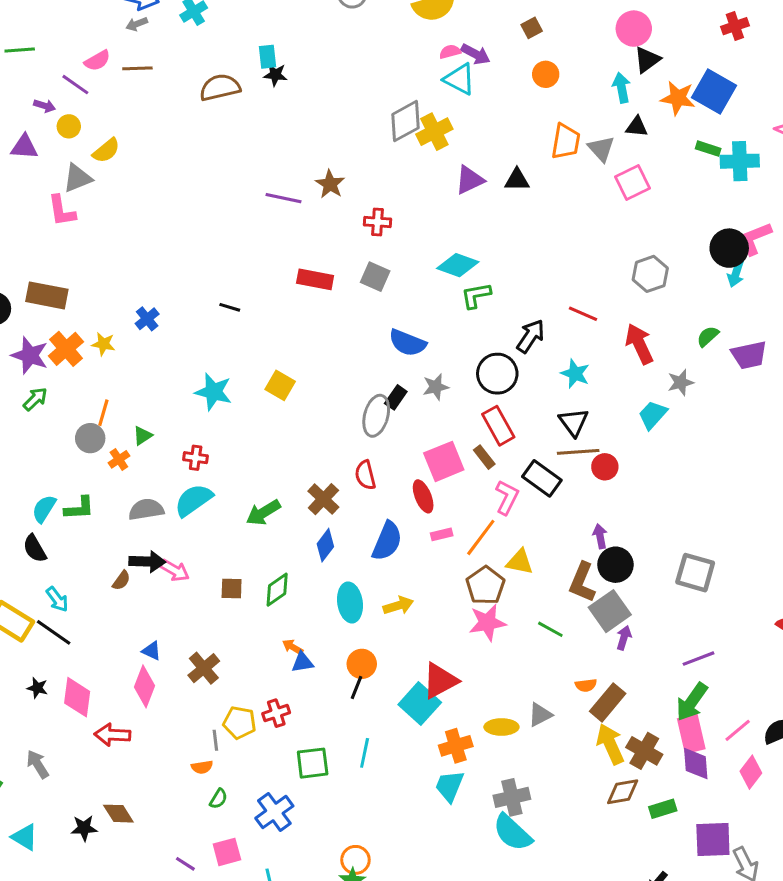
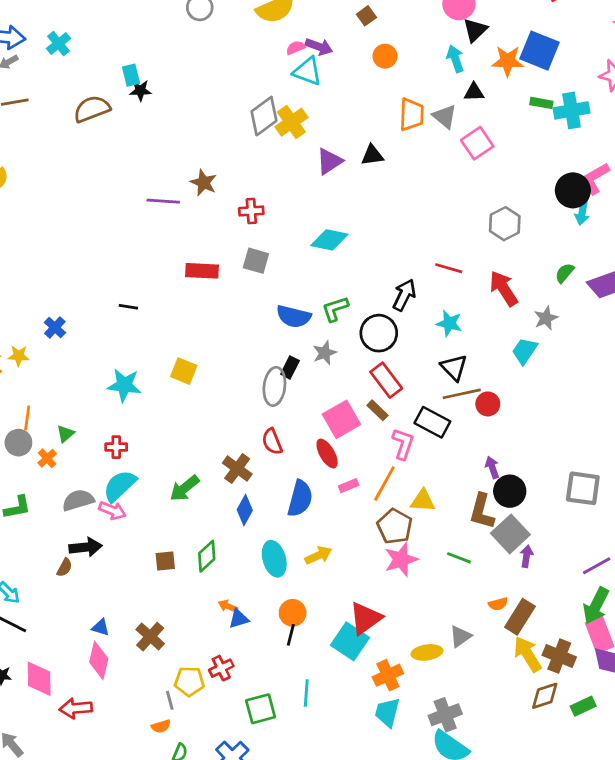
green L-shape: (476, 295) -> (335, 309), moved
pink arrow: (175, 570) -> (112, 510), moved

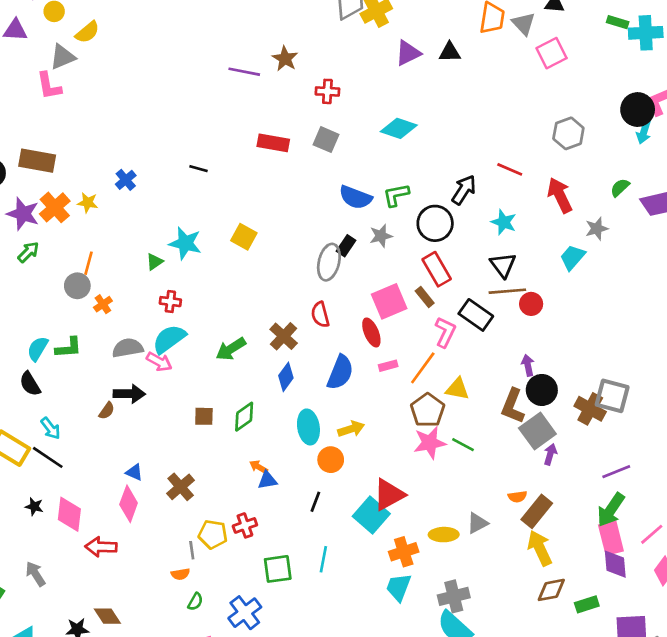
green triangle: (65, 434) -> (155, 262), moved
green line: (459, 558) -> (463, 445), moved
orange circle: (293, 613) -> (331, 460), moved
brown cross: (559, 656) -> (590, 409), moved

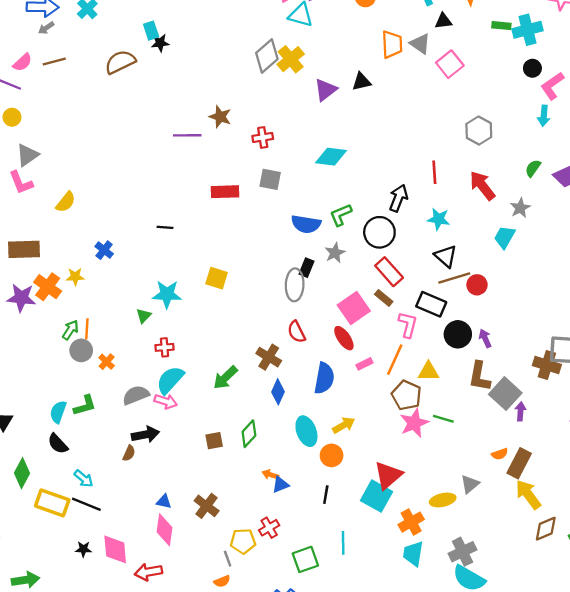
yellow semicircle: (87, 32) -> (66, 202), moved
black circle: (638, 110) -> (532, 68), moved, size x0.6
red line: (510, 169) -> (434, 172), turned 75
green arrow: (28, 252) -> (70, 330), moved
black circle: (542, 390) -> (458, 334), moved

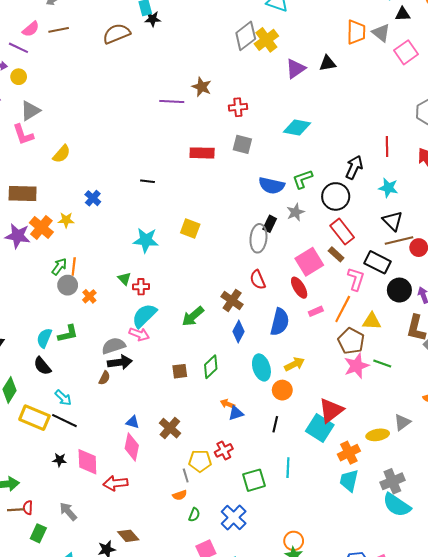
green triangle: (144, 316) -> (124, 279), moved, turned -32
gray semicircle: (136, 395) -> (114, 346), moved

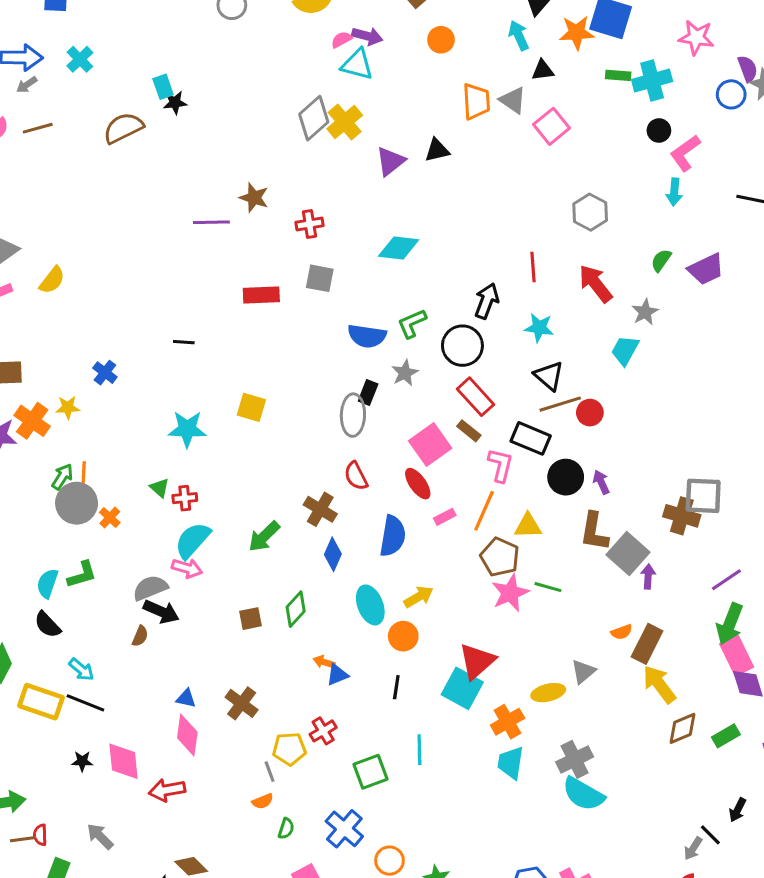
yellow semicircle: (62, 154) -> (52, 280), moved
gray circle: (68, 285) -> (77, 503), size x1.4
black arrow: (120, 362) -> (161, 612), turned 35
orange circle: (294, 541) -> (389, 861), moved

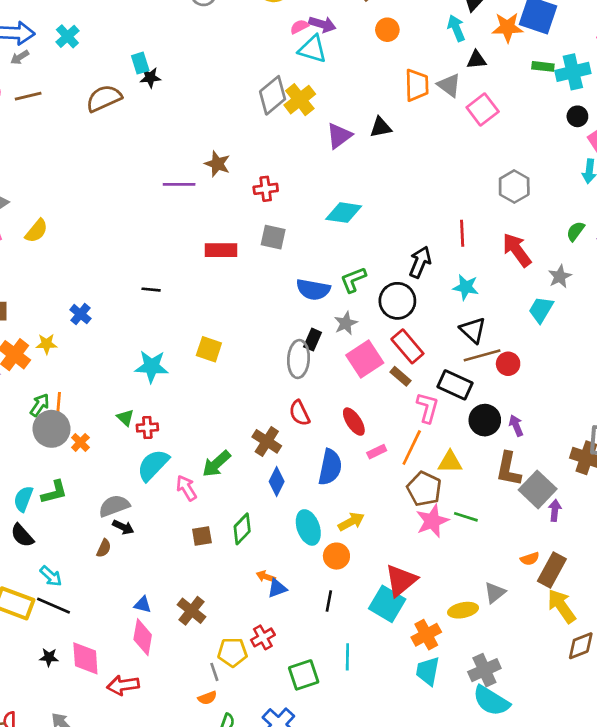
pink square: (430, 444) -> (365, 359), moved
pink arrow: (187, 568) -> (186, 488), moved, turned -140
black arrow: (161, 612) -> (123, 527), size x0.7

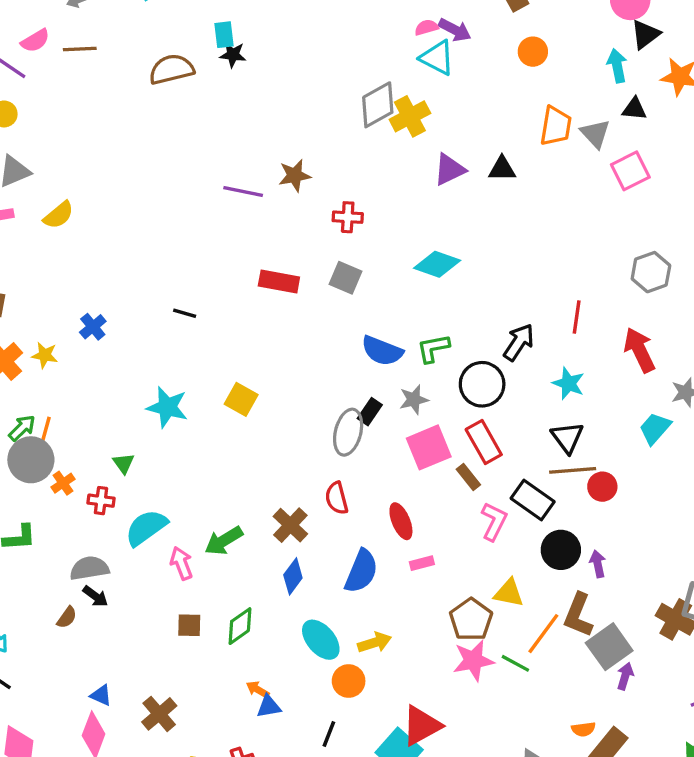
brown star: (217, 164) -> (295, 175), turned 30
red cross: (147, 427) -> (101, 501), moved
orange line: (412, 447) -> (543, 634), moved
cyan ellipse: (308, 527) -> (321, 640), turned -32

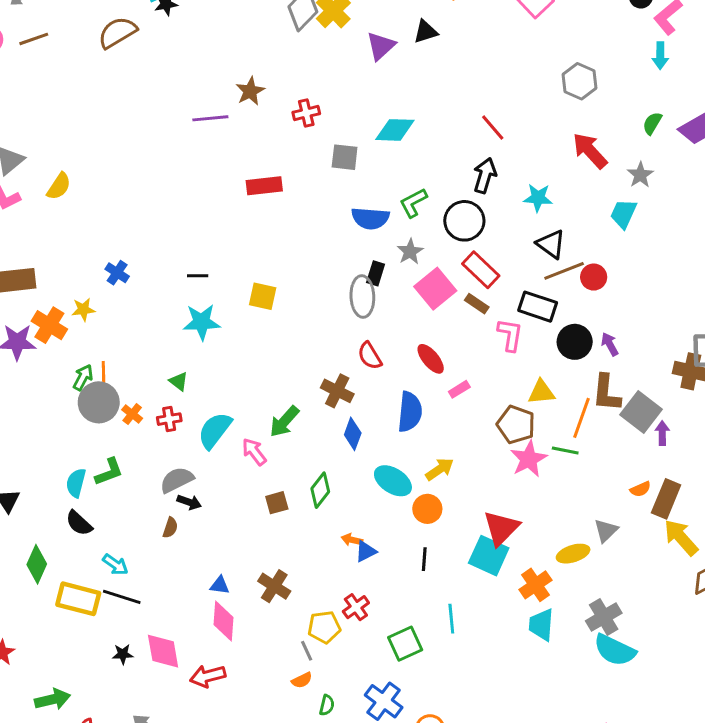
gray square: (345, 278) -> (345, 157), moved
black line: (185, 313) -> (198, 276), moved
red line: (577, 317) -> (493, 127), moved, turned -32

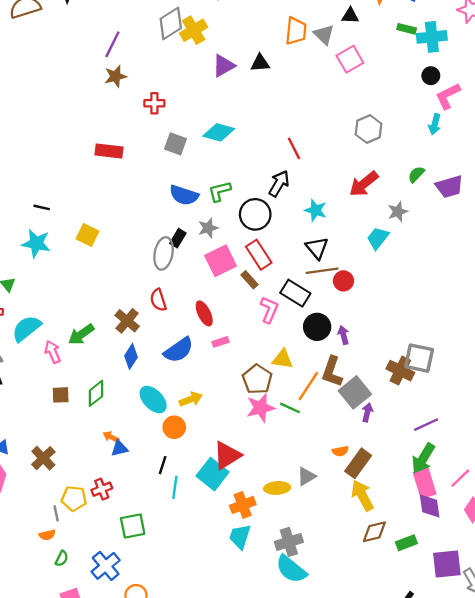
purple line: (210, 118) -> (112, 44), moved, turned -72
red arrow: (590, 151) -> (364, 184), turned -100
blue semicircle: (410, 412) -> (179, 350), turned 36
cyan line: (451, 619) -> (175, 487), moved

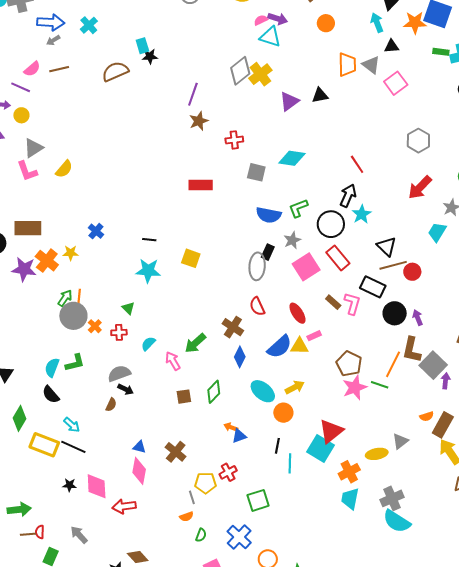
cyan star: (316, 210) -> (362, 214), moved, turned 30
brown rectangle: (249, 280) -> (333, 302), moved
cyan semicircle: (26, 328) -> (148, 344), size x0.6
yellow triangle: (283, 359) -> (299, 346), moved

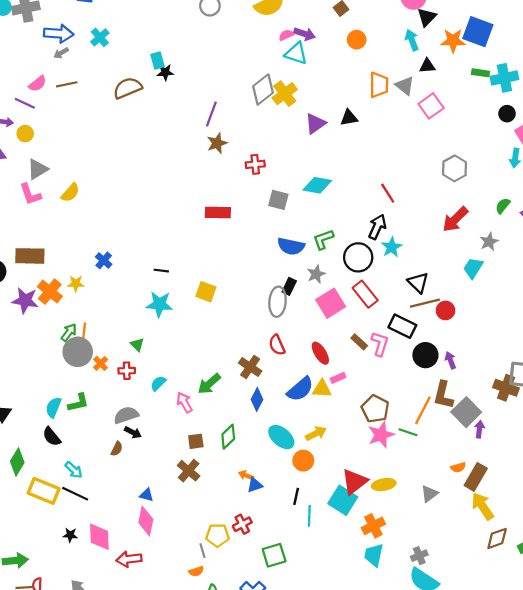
brown cross: (176, 452) -> (189, 471), moved
yellow ellipse: (377, 454) -> (384, 485), moved
gray cross: (392, 498) -> (419, 556), size x0.7

